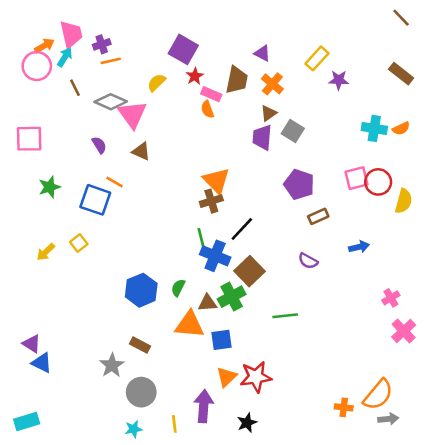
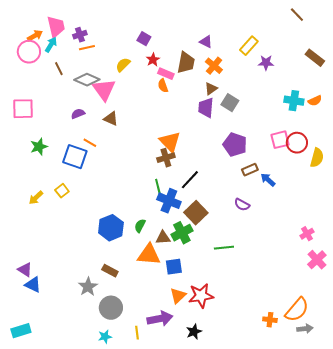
brown line: (401, 18) -> (297, 15), moved
purple square: (183, 49) -> (144, 39), size x0.6
purple semicircle: (99, 145) -> (78, 114), turned -80
blue arrow: (359, 247) -> (268, 180), moved, turned -126
purple arrow: (204, 406) -> (160, 319), turned 75

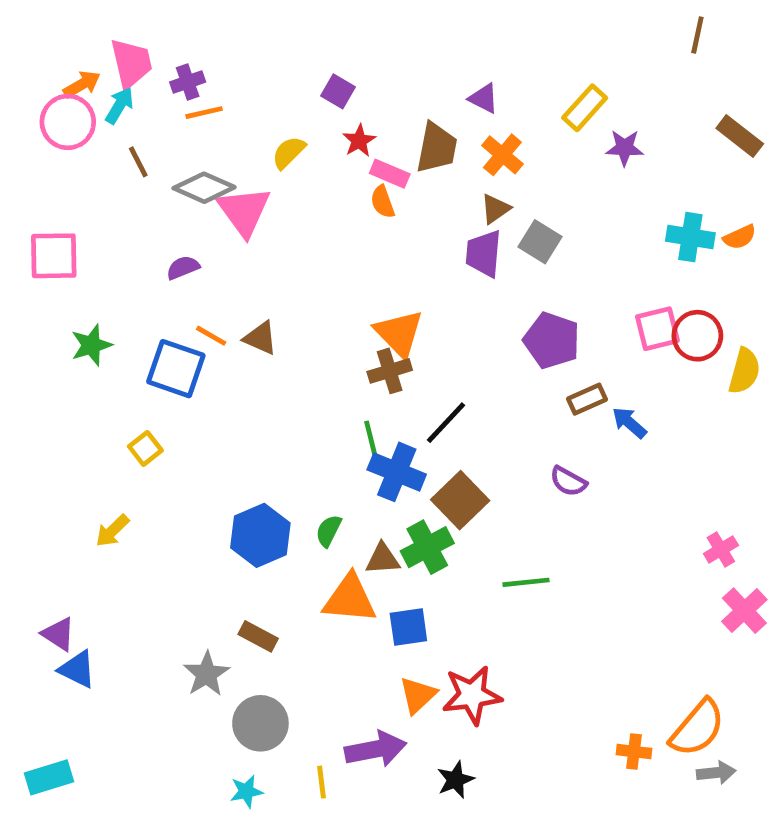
brown line: (297, 15) -> (697, 35), turned 56
brown triangle: (111, 119) -> (260, 338), moved
yellow arrow: (36, 198) -> (112, 531), moved

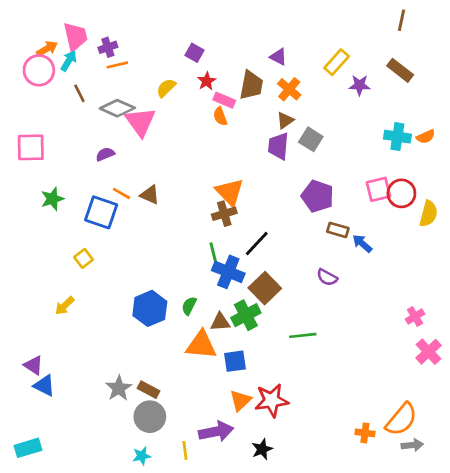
brown rectangle: (740, 136) -> (400, 70), moved
brown rectangle: (587, 399) -> (338, 230), turned 40
brown rectangle: (258, 636) -> (148, 390), moved

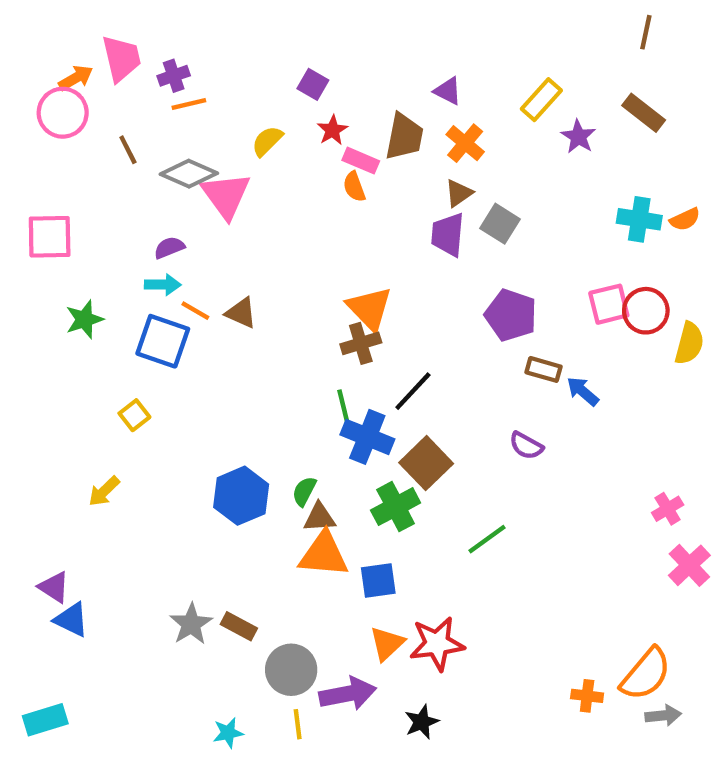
cyan arrow: (69, 61) -> (163, 285), moved, turned 60
purple star: (360, 85) -> (578, 137), turned 30
brown triangle: (220, 322) -> (319, 517), moved
green line: (303, 335) -> (487, 539), turned -30
gray circle: (150, 417) -> (291, 670), moved

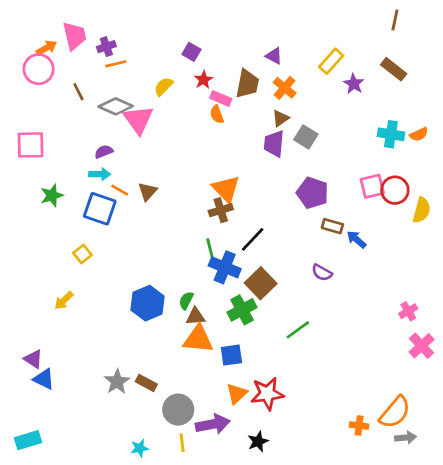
brown triangle: (241, 313) -> (148, 191), turned 48

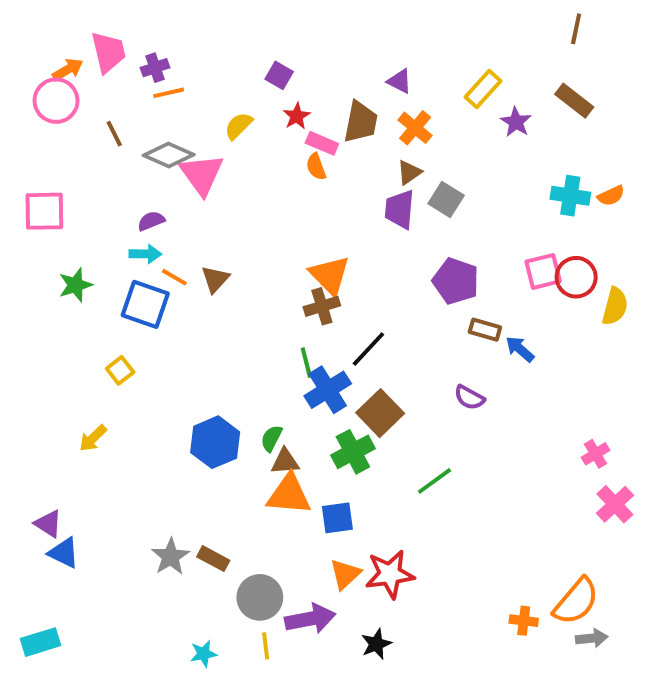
blue cross: (225, 267) -> (328, 390), turned 36

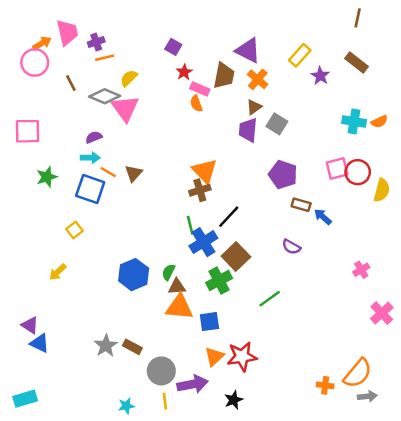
purple triangle: (400, 81) -> (248, 50), size x1.6
yellow semicircle: (238, 126) -> (129, 78), moved
pink cross: (596, 454) -> (361, 270), moved

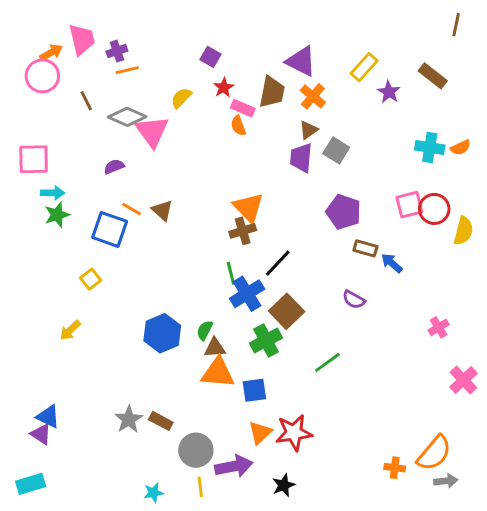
brown line: (358, 18) -> (456, 25), moved
yellow semicircle: (129, 78) -> (181, 98), moved
cyan arrow: (90, 158) -> (53, 193), moved
brown triangle: (134, 173) -> (162, 210), turned -30
purple triangle: (30, 325) -> (41, 434), moved

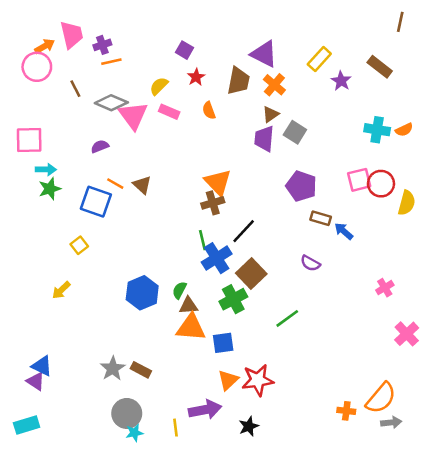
pink rectangle: (243, 108) -> (169, 112), moved
gray circle: (196, 450) -> (127, 413), moved

